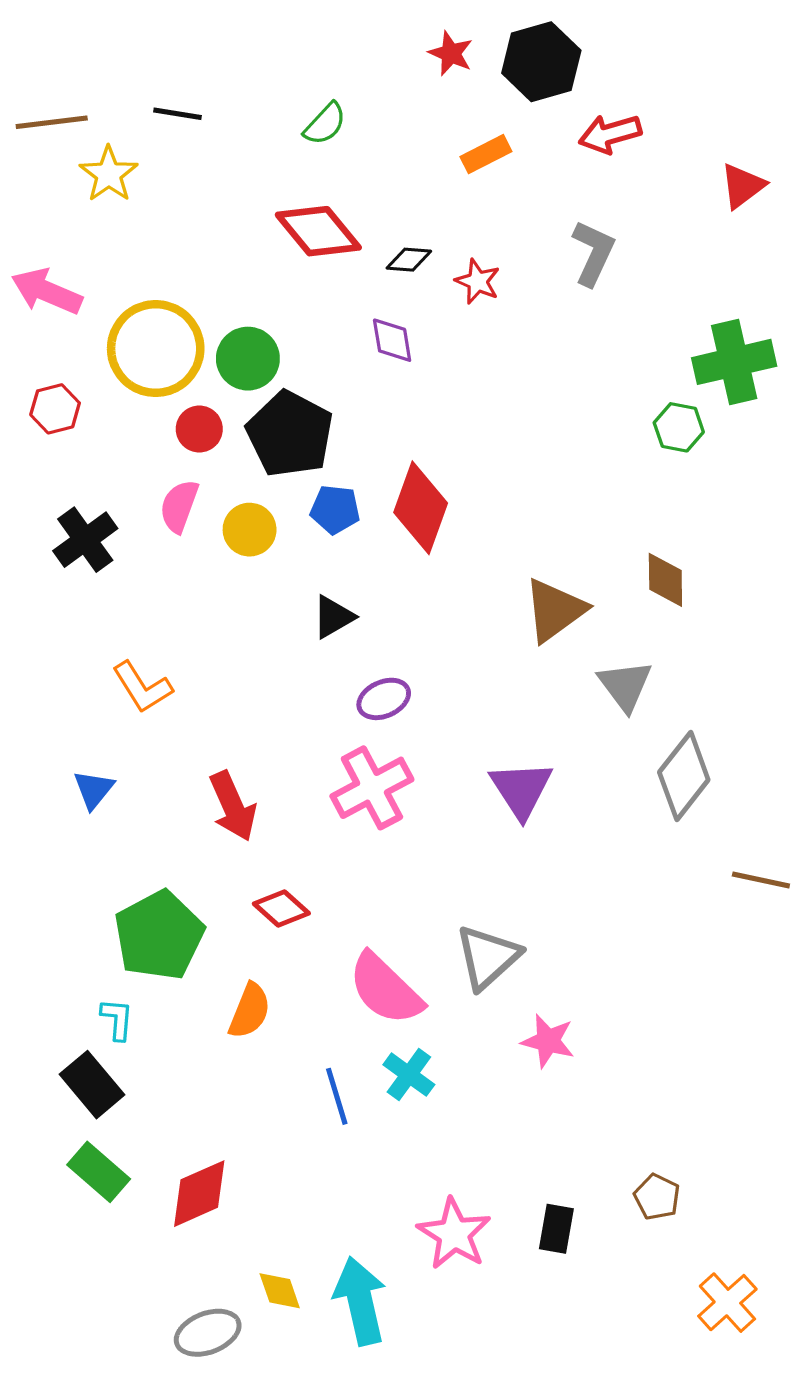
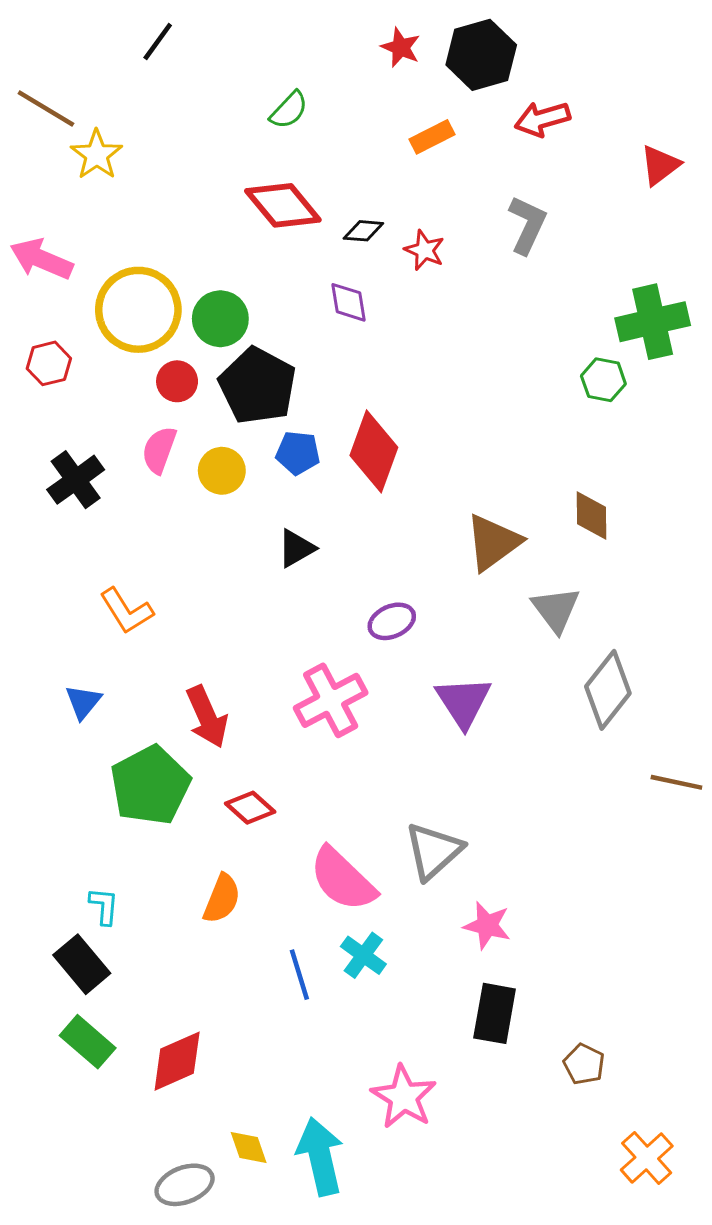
black line: (177, 114) -> (158, 41), moved, turned -63
brown line: (52, 122) -> (46, 109), turned 38
purple ellipse: (384, 699) -> (392, 621), moved
green pentagon: (159, 935) -> (150, 785), moved
black rectangle: (556, 1229) -> (495, 1013), moved, size x1.4

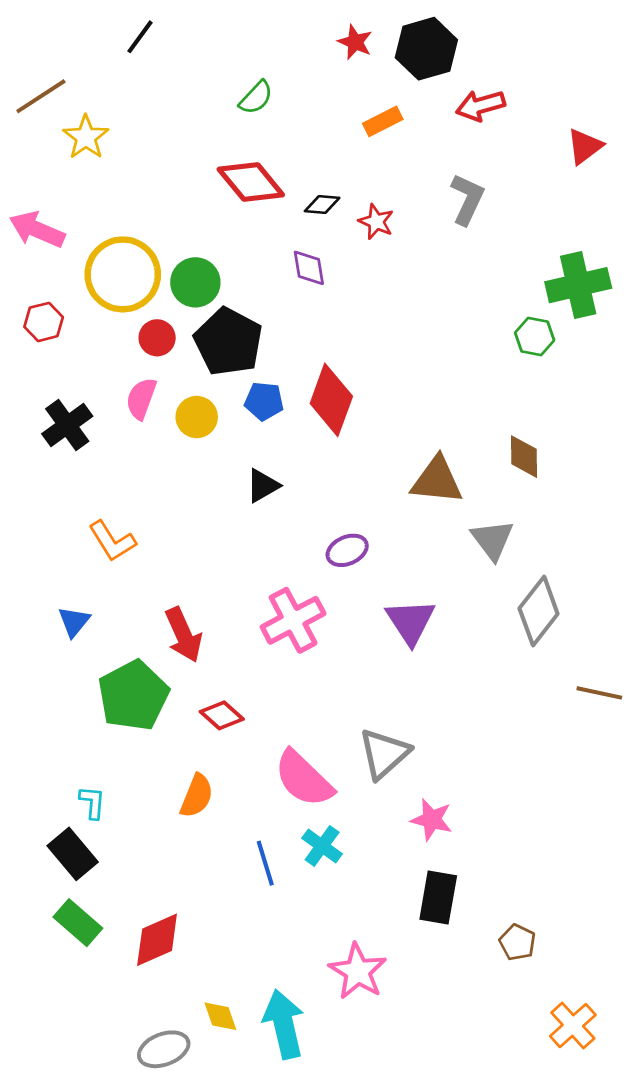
brown line: (46, 109) -> (41, 96), turned -64
brown triangle: (493, 542) -> (437, 480), turned 42

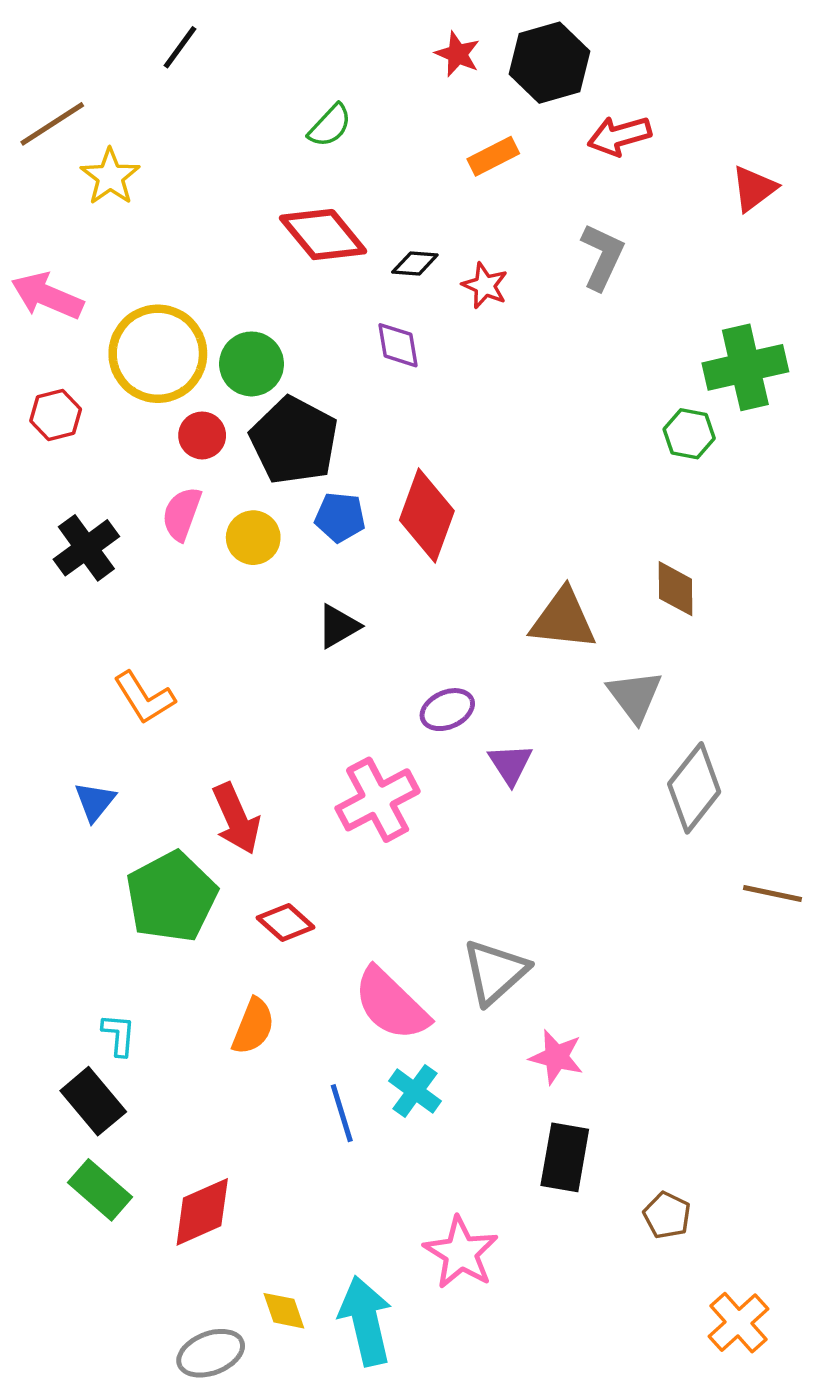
purple triangle: (411, 622) -> (510, 764), moved, size x0.7

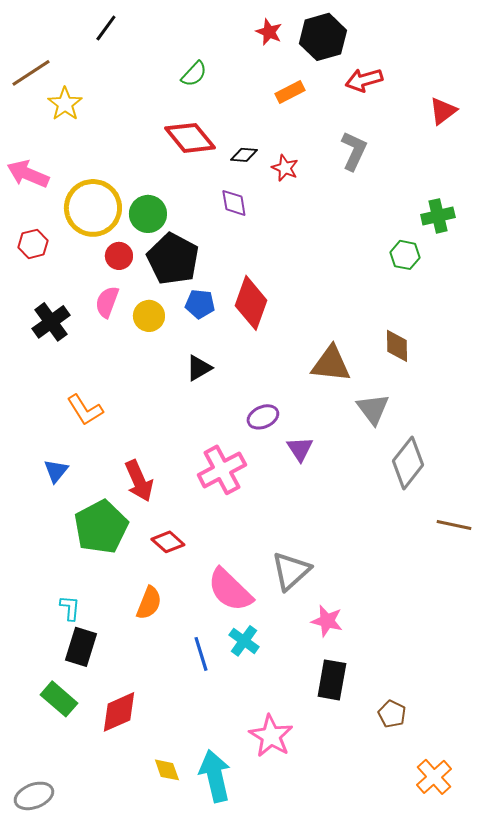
green cross: (745, 367) -> (438, 216), size x0.7
black rectangle: (93, 1101) -> (81, 647), moved, turned 57
gray ellipse: (211, 1353) -> (34, 796), moved

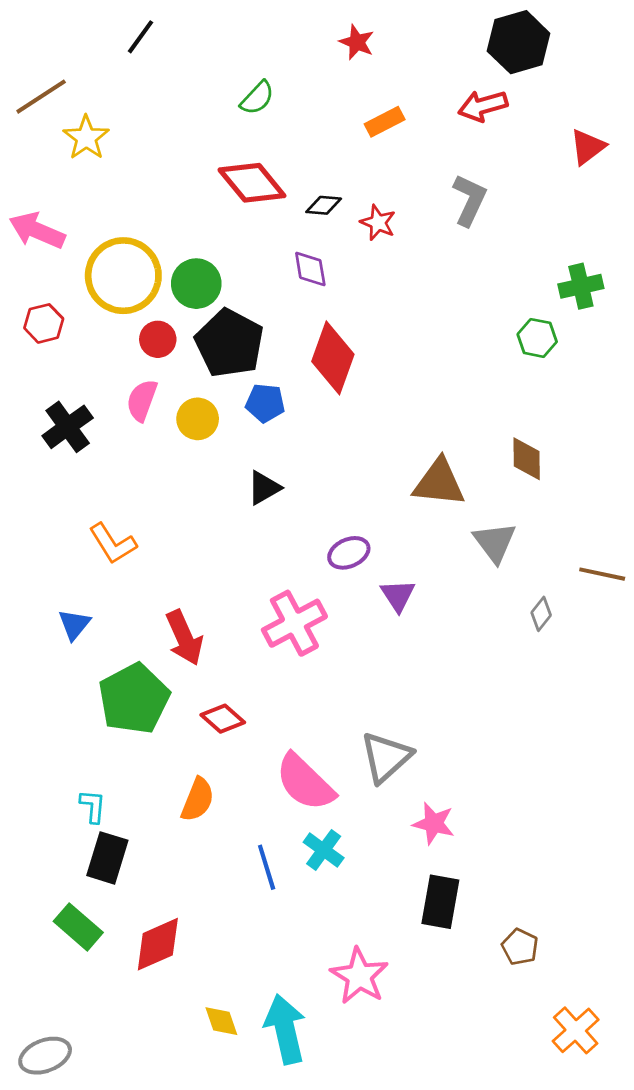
black hexagon: (323, 37) -> (519, 42), moved
red diamond: (251, 303) -> (333, 358), moved
gray diamond: (408, 463) -> (541, 614), size x0.5
brown line: (454, 525) -> (602, 574), moved

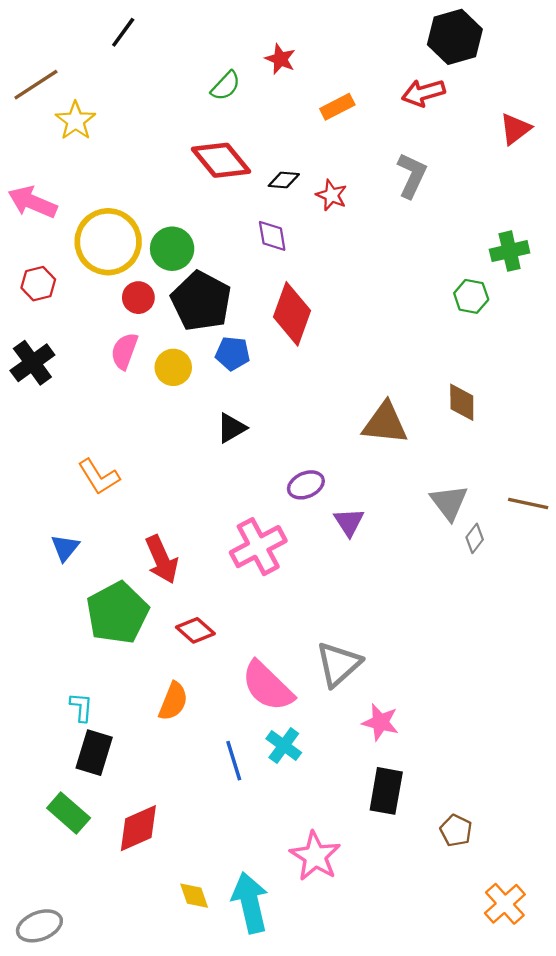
red star: (357, 42) -> (280, 59), moved
black cross: (68, 427) -> (32, 363), moved
gray triangle: (495, 542) -> (449, 502), moved

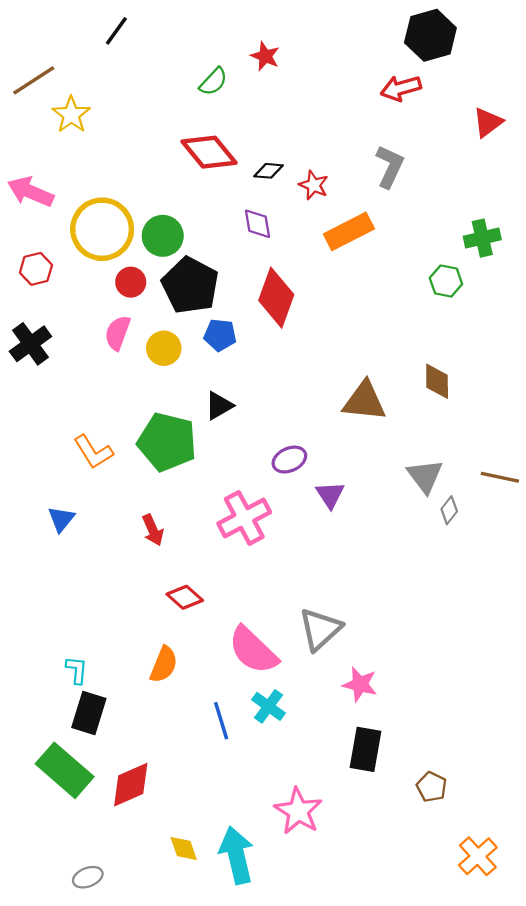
orange rectangle: (337, 107) -> (349, 231), moved, size x1.5
red arrow: (162, 559) -> (153, 530), size x0.7
green pentagon: (117, 613) -> (167, 442), moved, turned -30
green rectangle: (69, 813) -> (65, 770), size x1.4
gray ellipse: (39, 926) -> (88, 877), moved, size x0.7

